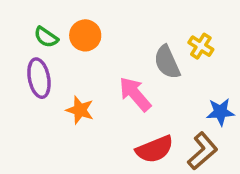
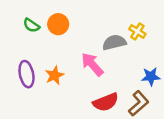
gray semicircle: (167, 62) -> (114, 42), turned 100
purple ellipse: (39, 78) -> (27, 74), moved
orange star: (80, 110) -> (55, 75), turned 30

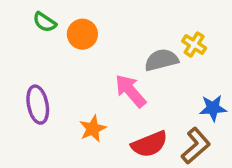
green semicircle: (31, 25) -> (45, 22), moved
orange star: (55, 75) -> (93, 129), moved

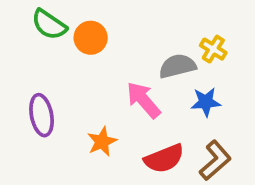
green semicircle: (45, 22) -> (49, 25), size x1.4
blue star: (213, 108) -> (206, 102), moved

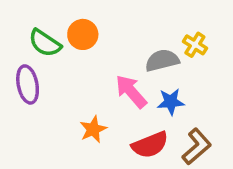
green semicircle: (49, 25) -> (45, 43), moved
blue star: (206, 102) -> (171, 102), moved
purple ellipse: (42, 115) -> (28, 84), moved

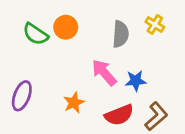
yellow cross: (195, 45) -> (155, 24), moved
gray semicircle: (162, 60) -> (121, 34), moved, turned 108
purple ellipse: (28, 84) -> (22, 96), moved, turned 32

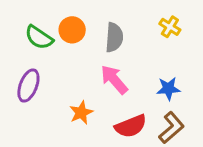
gray semicircle: (121, 34) -> (114, 37), moved
blue star: (136, 81) -> (168, 89), moved
purple ellipse: (22, 96) -> (28, 86), moved

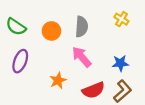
orange circle: (72, 30) -> (51, 31), moved
green semicircle: (39, 37) -> (16, 27), moved

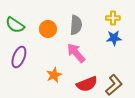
yellow cross: (121, 19) -> (113, 18), turned -32
blue star: (120, 63) -> (114, 38), moved

